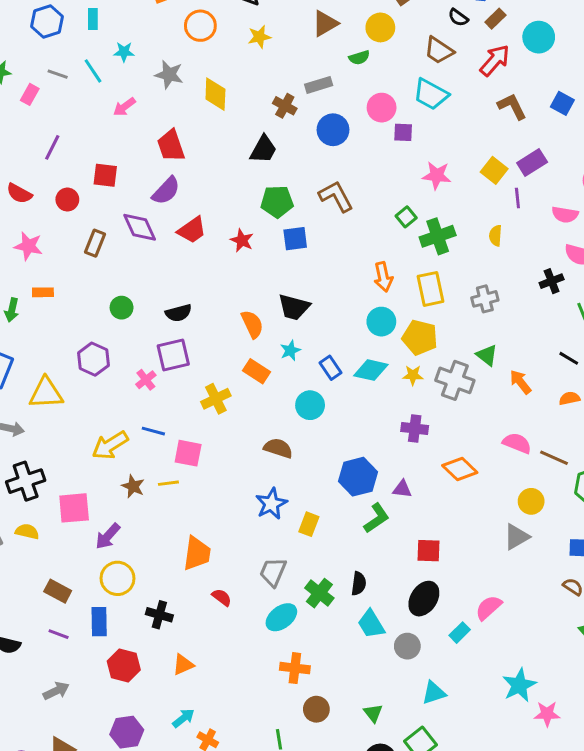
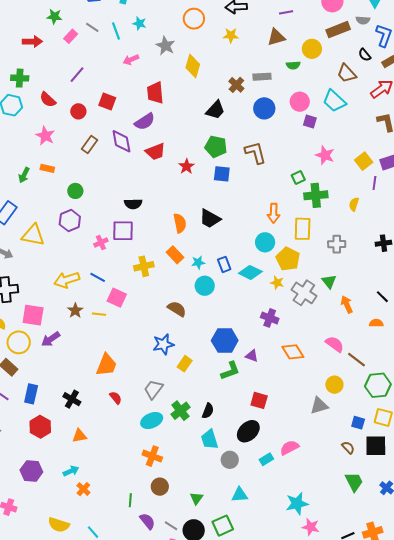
green circle: (122, 308) -> (75, 191), moved
cyan star: (290, 350) -> (198, 262), moved
yellow circle: (117, 578) -> (19, 342), moved

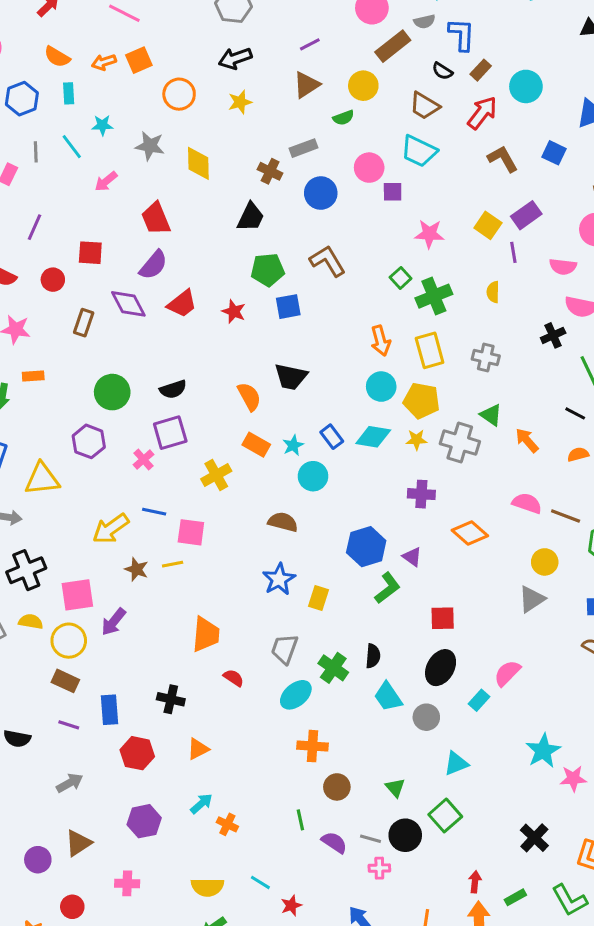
gray line: (92, 27) -> (36, 152), turned 72
green circle: (75, 191) -> (112, 392), moved, size x1.5
gray cross: (337, 244) -> (486, 357), turned 30
purple triangle: (252, 356) -> (412, 557), turned 32

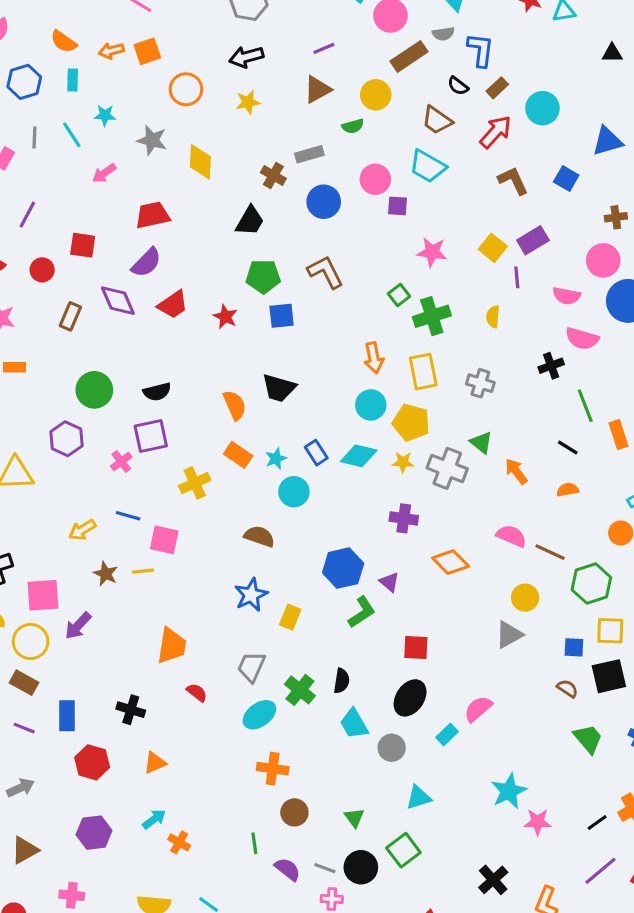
red trapezoid: (156, 219) -> (153, 215), turned 96
yellow arrow: (111, 529) -> (82, 530), size x0.7

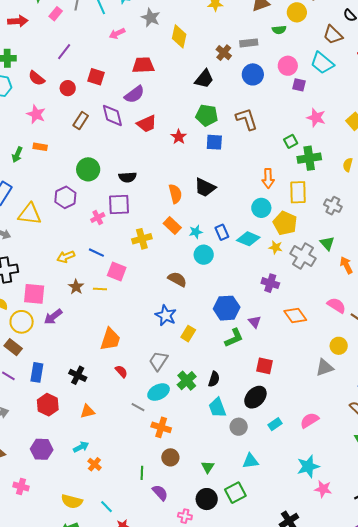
blue star: (251, 595) -> (166, 315), turned -30
pink semicircle: (478, 709) -> (310, 420), moved
gray line: (325, 868) -> (138, 407), moved

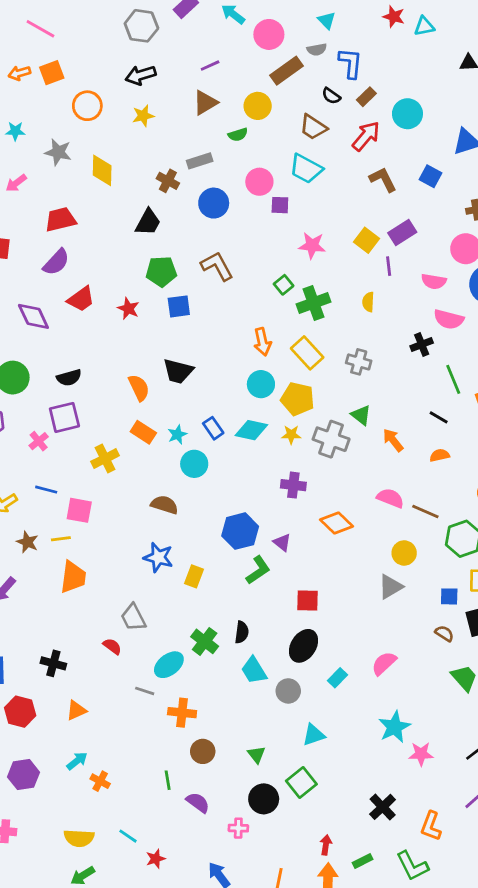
purple diamond: (112, 115) -> (33, 316), moved
yellow rectangle: (298, 192) -> (307, 353), turned -30
orange trapezoid: (110, 339) -> (73, 577), moved
gray trapezoid: (158, 361) -> (133, 618), moved, turned -50

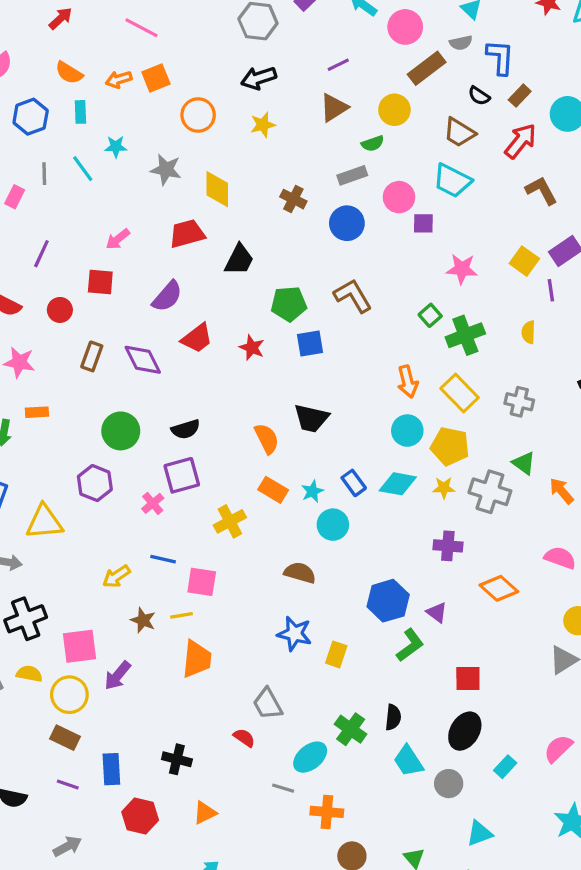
gray rectangle: (200, 161) -> (352, 175), moved
pink arrow: (16, 183) -> (118, 239), moved
red trapezoid: (61, 219) -> (187, 234), moved
black trapezoid: (148, 222) -> (239, 260), moved

